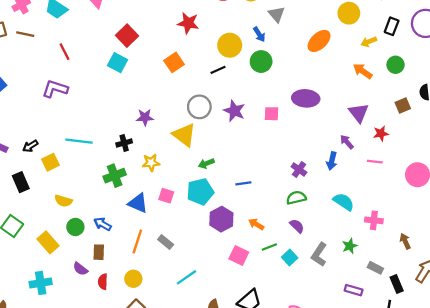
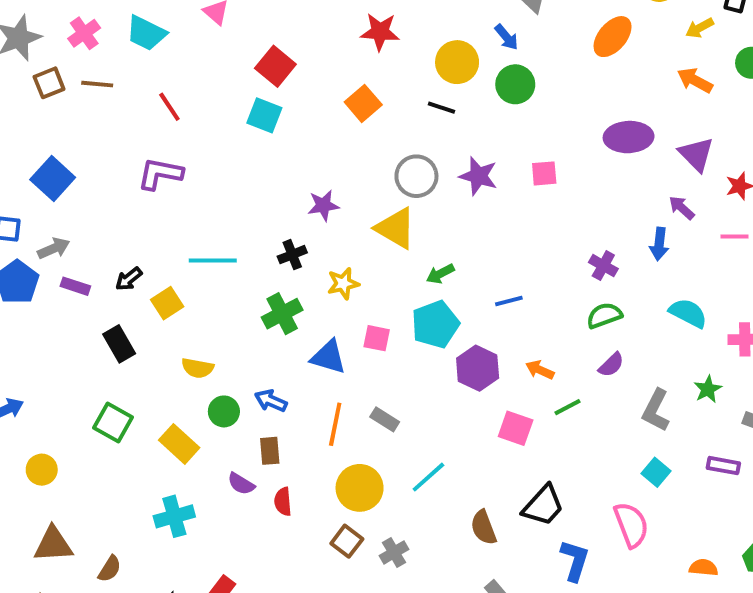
black line: (218, 70) -> (442, 108), turned 49
purple ellipse: (306, 98) -> (629, 137), moved
purple semicircle: (297, 226) -> (611, 365), turned 98
cyan square: (290, 257) -> (656, 472), moved
yellow circle: (133, 279) -> (360, 488), moved, size x1.5

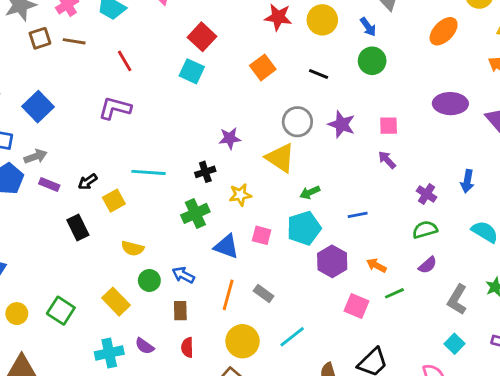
yellow circle: (457, 62) -> (322, 20), moved
purple arrow: (682, 208) -> (387, 160), moved
green square: (113, 422) -> (61, 311), moved
purple semicircle: (241, 484) -> (145, 346), moved

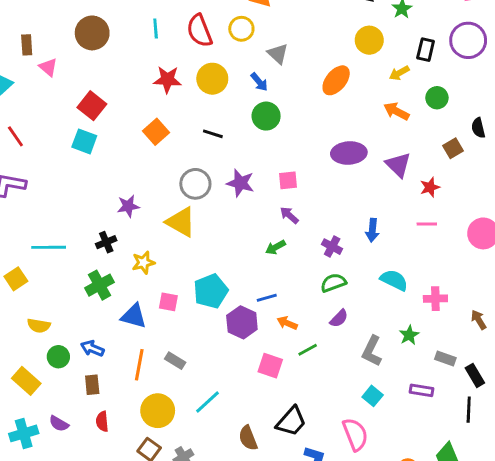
green arrow: (310, 192) -> (275, 247), moved
blue line: (358, 215) -> (267, 298), moved

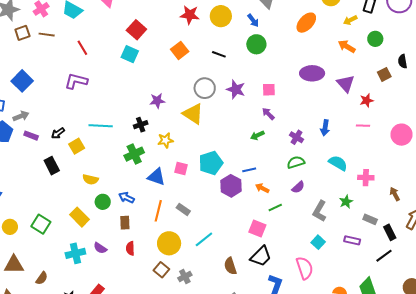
pink square: (270, 366) -> (257, 228), moved
black line: (469, 410) -> (384, 256), turned 48

